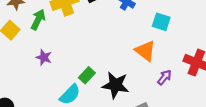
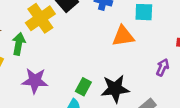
orange triangle: (145, 51) -> (123, 36), moved, turned -30
purple star: (44, 57) -> (35, 81), size x1.5

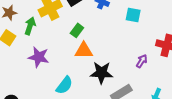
orange triangle: (123, 36) -> (84, 51), moved
green rectangle: (83, 87) -> (77, 30), moved

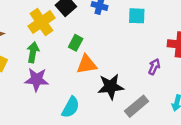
green arrow: (30, 26) -> (33, 52), moved

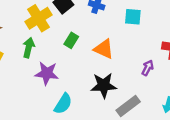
orange triangle: (87, 64) -> (104, 49), moved, turned 30
purple star: (37, 80) -> (47, 73), moved

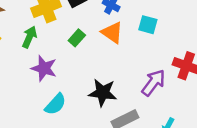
orange triangle: (104, 49) -> (112, 33), moved
purple arrow: (148, 68) -> (153, 83), size x1.6

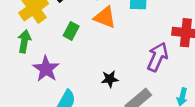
purple star: (44, 68) -> (46, 69), turned 30
black star: (103, 93) -> (110, 79), size x0.6

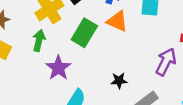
green rectangle: (71, 31) -> (84, 33), size x1.6

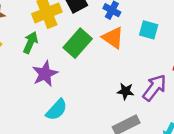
black star: (119, 81) -> (126, 91), moved

